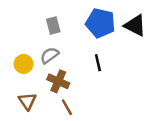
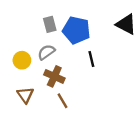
blue pentagon: (100, 23) -> (76, 30), moved

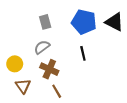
blue pentagon: (76, 30) -> (84, 22), moved
yellow circle: (22, 60) -> (15, 64), moved

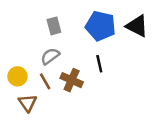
brown cross: (49, 69) -> (72, 80), moved
brown line: (57, 91) -> (45, 81), moved

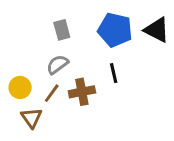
brown cross: (72, 80) -> (82, 92), turned -35
brown line: (45, 81) -> (52, 93), turned 66

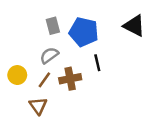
blue pentagon: (115, 30) -> (84, 32), moved
brown triangle: (32, 118) -> (38, 106), moved

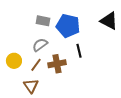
gray rectangle: (53, 26) -> (43, 21), turned -64

